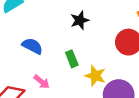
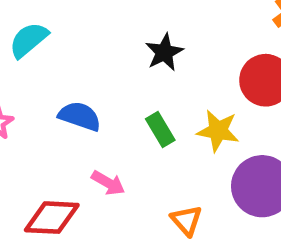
yellow star: (95, 76) -> (218, 131), moved

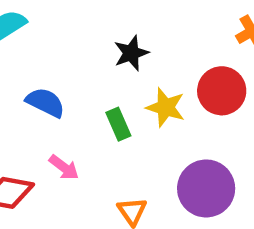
yellow star: (218, 131) -> (166, 107), moved

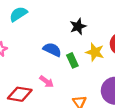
blue semicircle: (45, 102) -> (52, 50), moved

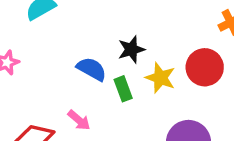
black star: (78, 26) -> (131, 49), moved

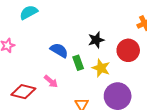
black star: (131, 49) -> (96, 40), moved
yellow star: (160, 78) -> (101, 68), moved

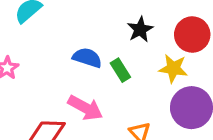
yellow star: (101, 68) -> (173, 68), moved
pink arrow: (51, 81) -> (85, 108), size x1.5

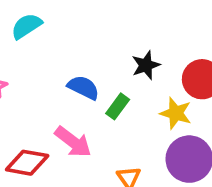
green rectangle: (120, 70) -> (118, 106), turned 60

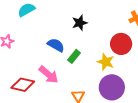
black star: (146, 65) -> (80, 23), moved

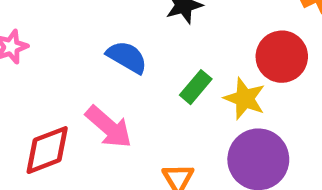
green rectangle: (74, 56) -> (196, 87), moved
red diamond: (23, 85) -> (47, 150), turned -35

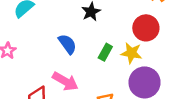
blue semicircle: (127, 57) -> (67, 44), turned 35

